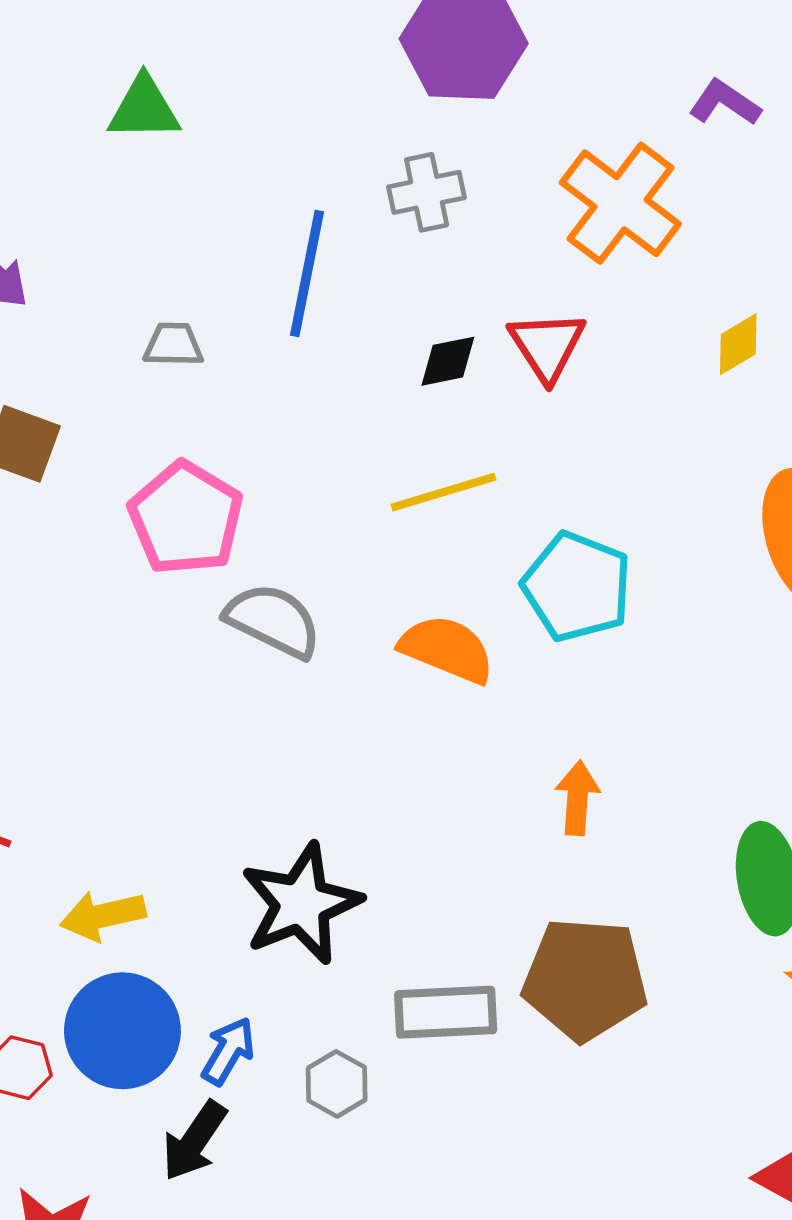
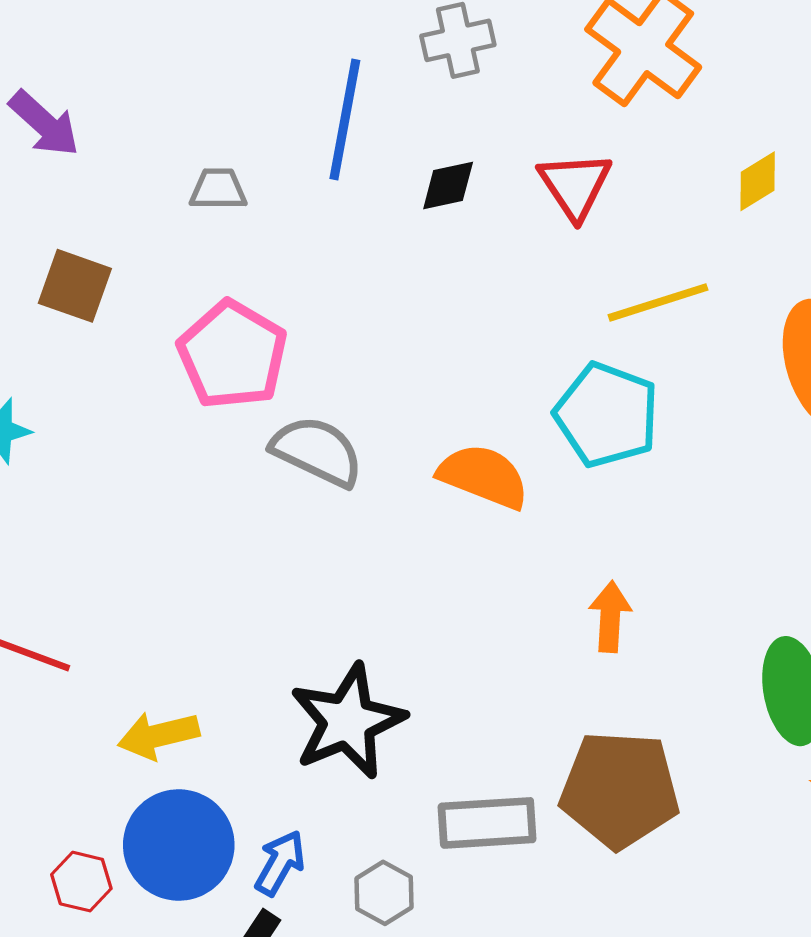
black diamond: (448, 361) -> (448, 185), moved
yellow line: (443, 492) -> (658, 302), moved

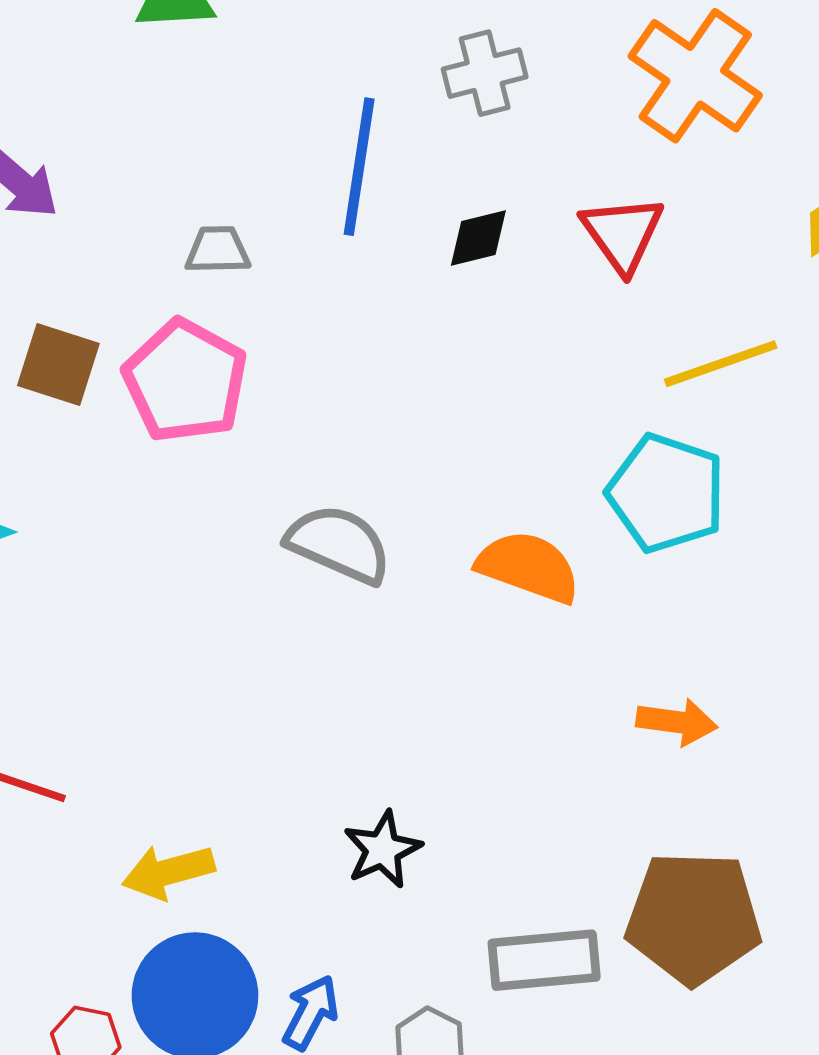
pink pentagon: (232, 355) -> (185, 381), moved
orange arrow: (610, 617) -> (677, 722), turned 96
black star: (348, 721) -> (382, 850), size x0.6

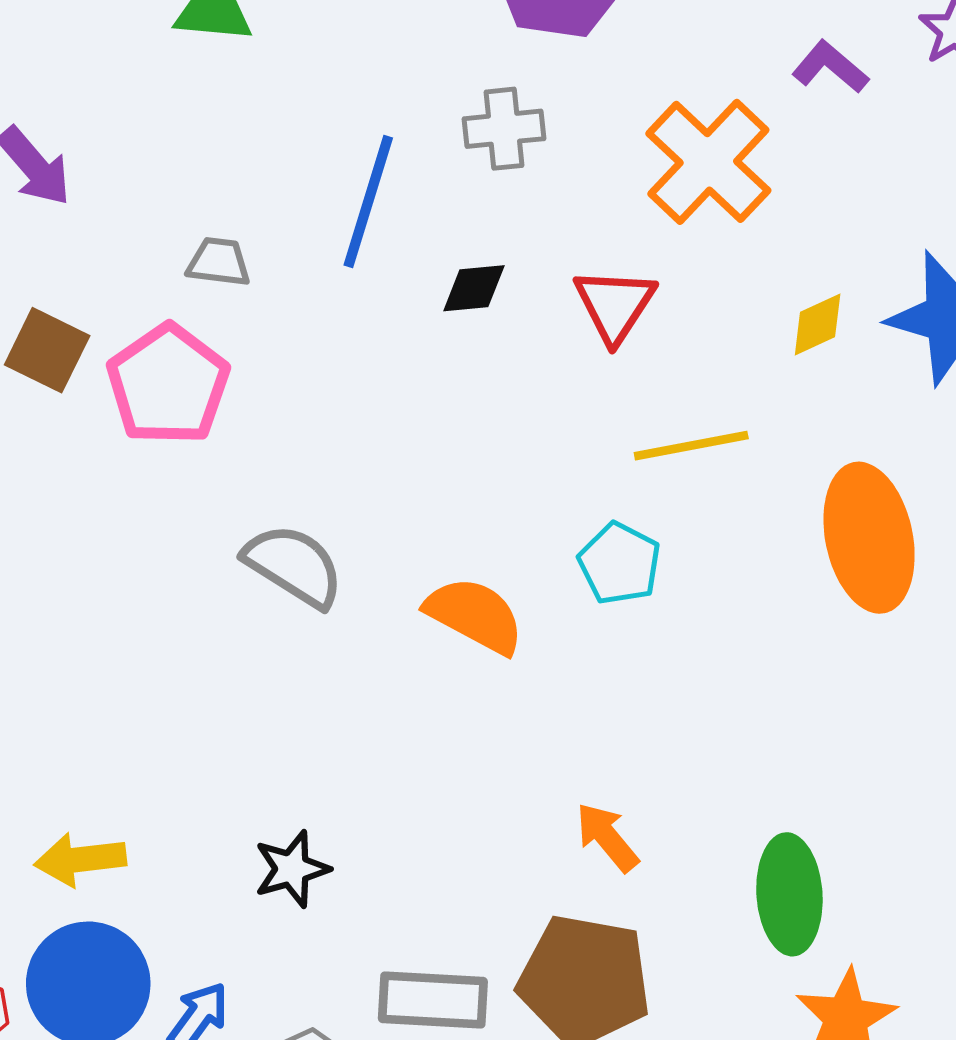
cyan pentagon: (666, 493) -> (619, 564), size x0.7
orange arrow: (677, 722) -> (607, 837), moved, turned -146

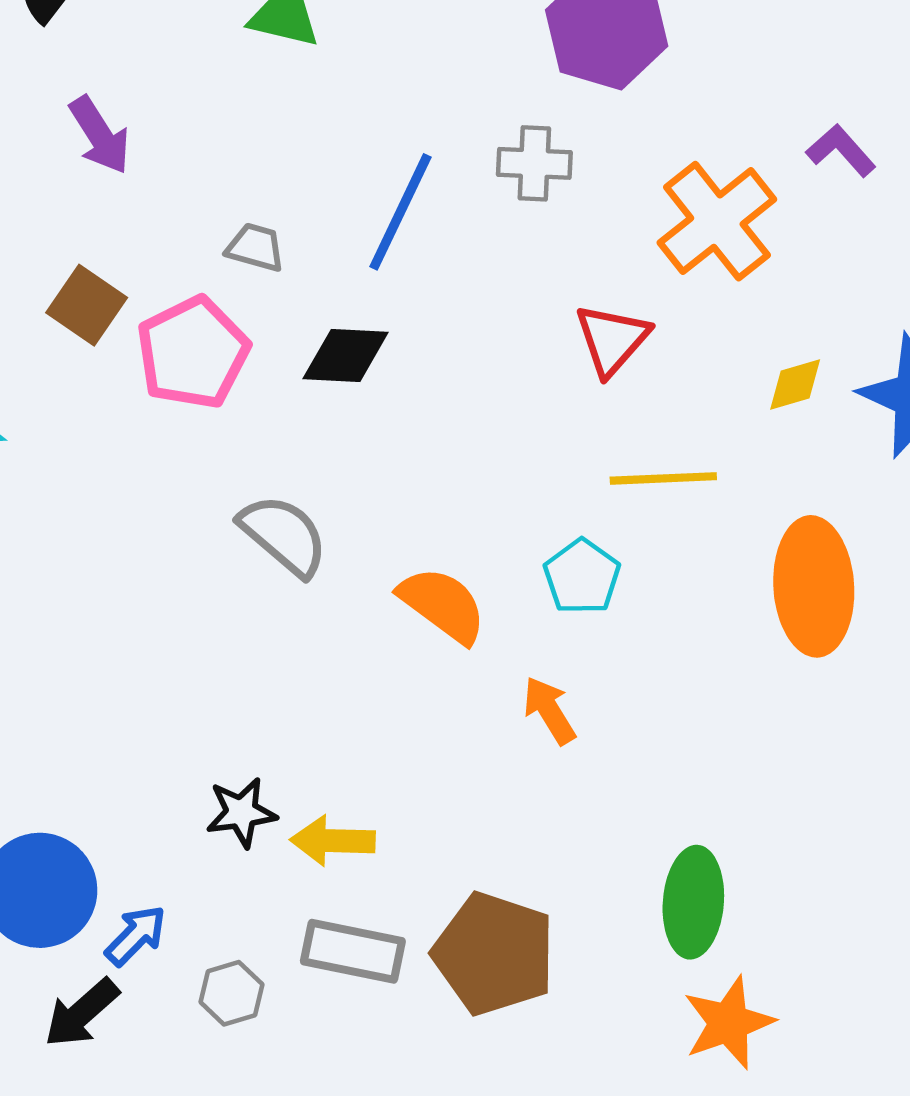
black diamond: (474, 288) -> (346, 355), moved, size x1.4
orange arrow: (607, 837) -> (549, 710), moved
yellow arrow: (80, 859) -> (333, 841), moved

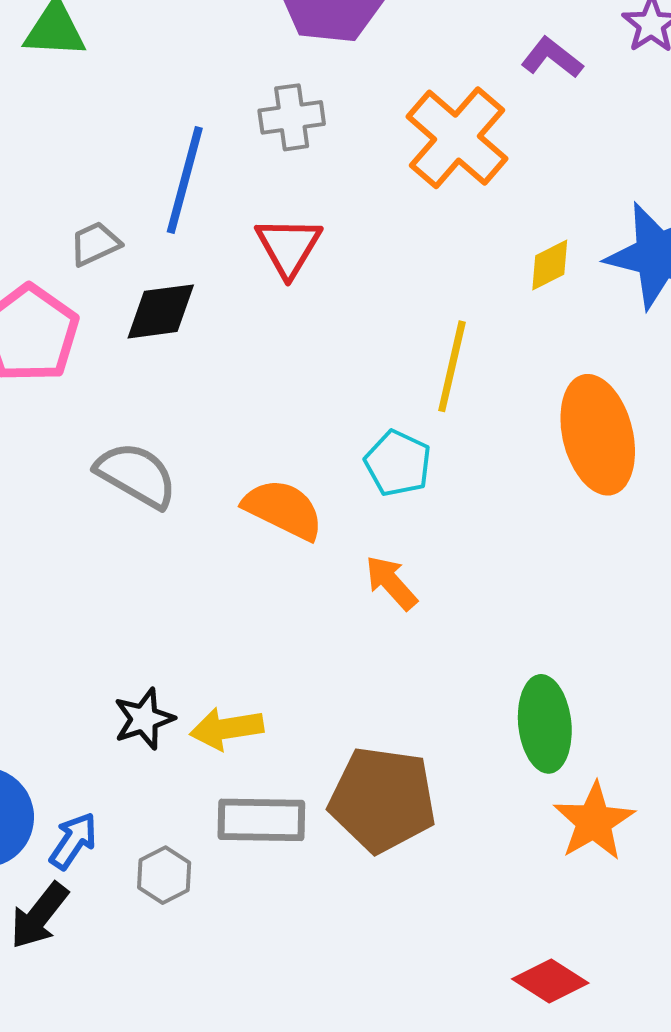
gray trapezoid: (255, 247) -> (95, 244), moved, turned -30
red triangle: (612, 339) -> (288, 247), moved
yellow line: (663, 478) -> (452, 366), turned -64

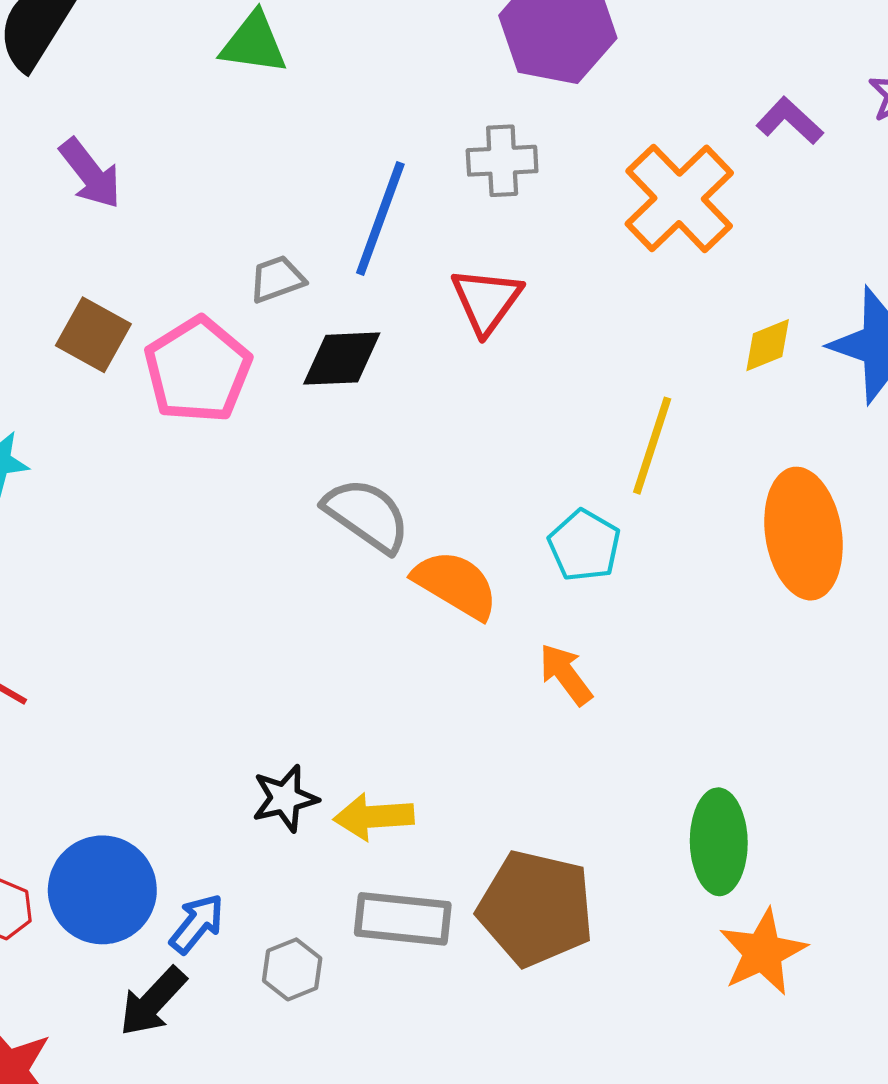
gray semicircle: (136, 475) -> (367, 515), moved

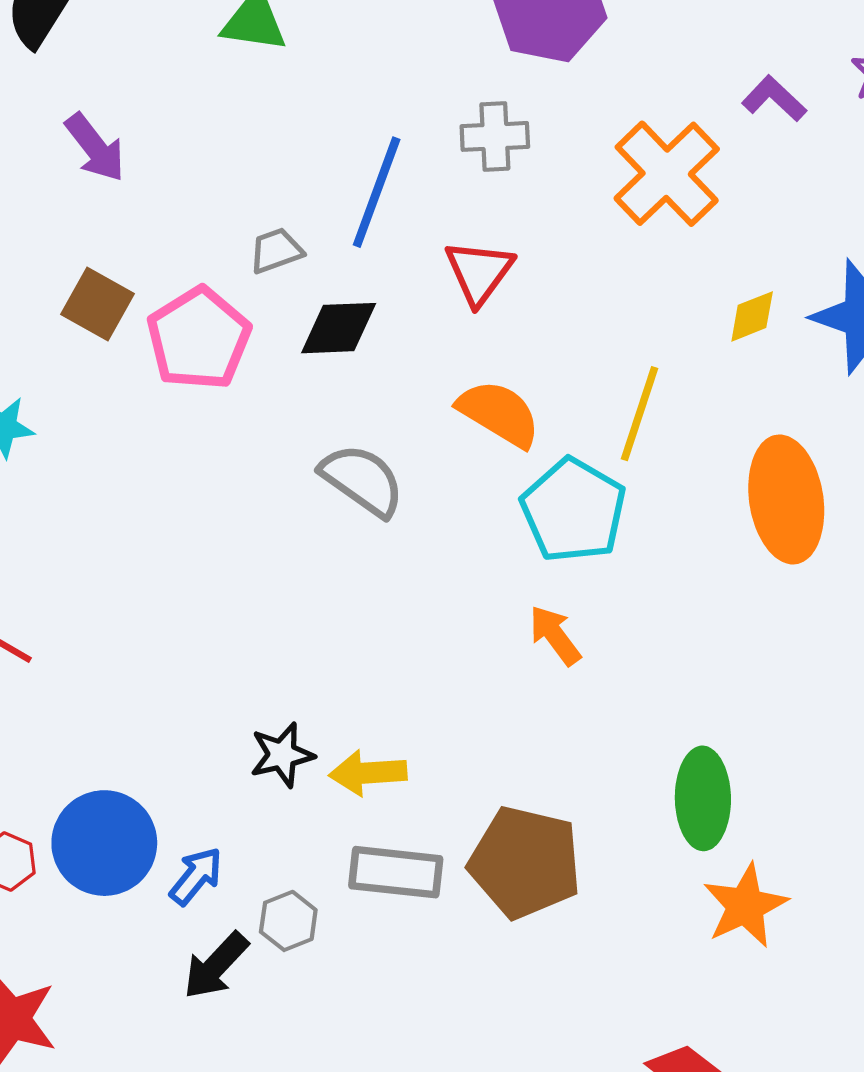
cyan pentagon: (584, 545) -> (573, 510), size x1.5
orange semicircle: (456, 585) -> (499, 413), moved
black arrow: (153, 1002) -> (216, 966), moved

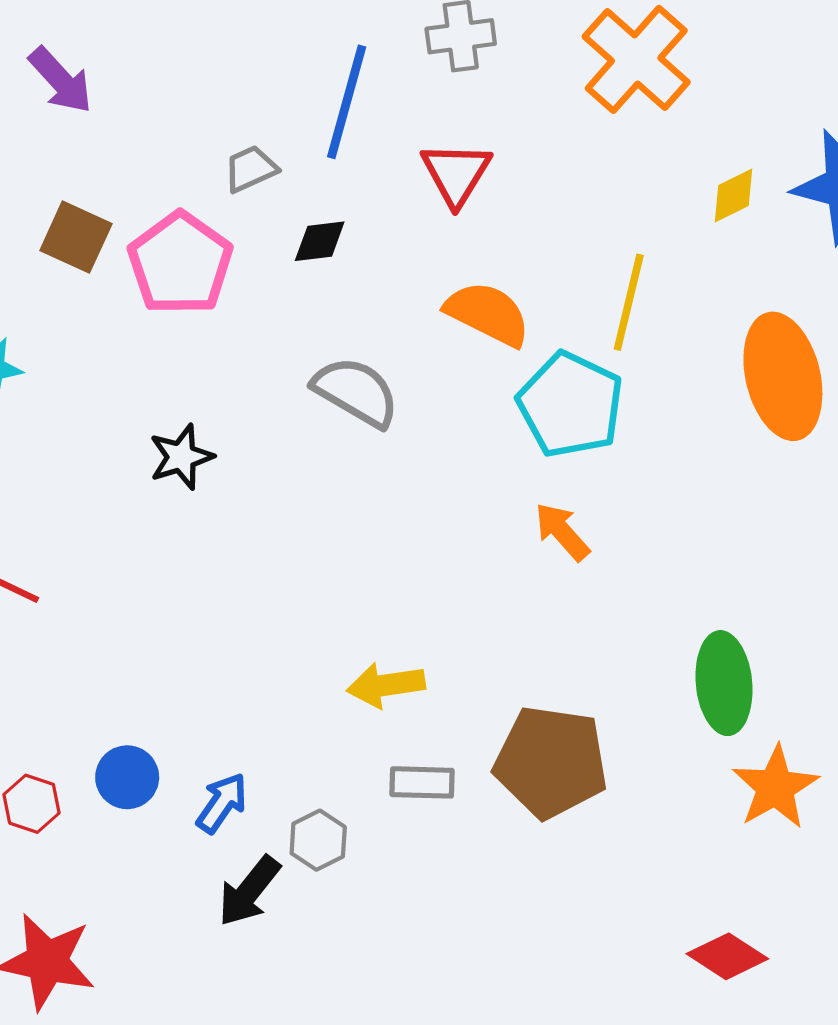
black diamond: (339, 328) -> (320, 241), size x0.7
black star: (282, 755) -> (181, 457), moved
blue circle: (104, 843) -> (127, 777), size x0.6
gray rectangle: (396, 872) -> (422, 782), size x0.7

